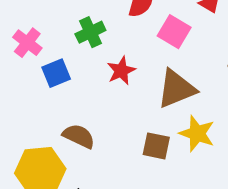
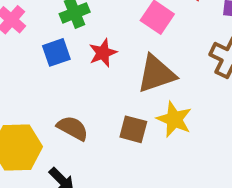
blue square: (56, 73) -> (56, 52), moved
brown semicircle: (79, 136) -> (73, 128), moved

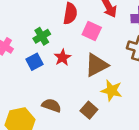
brown square: (133, 129) -> (89, 110), moved, turned 35

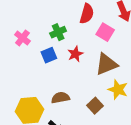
brown semicircle: (52, 105) -> (60, 98), turned -36

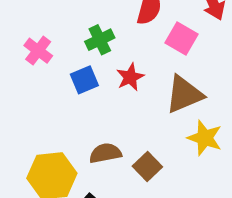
brown square: (95, 106) -> (147, 167), moved

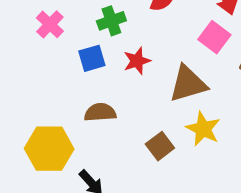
pink square: (181, 39) -> (214, 37), moved
brown semicircle: (105, 153) -> (100, 112), moved
brown square: (147, 167) -> (160, 146), moved

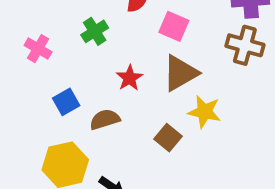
pink square: (214, 37) -> (174, 26), moved
blue square: (92, 58) -> (66, 102), moved
red star: (137, 61) -> (130, 78), moved

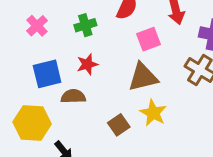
pink square: (174, 26) -> (149, 39), turned 30
red star: (130, 78) -> (87, 64), moved
blue square: (66, 102) -> (47, 74), size x1.4

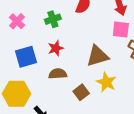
pink square: (149, 39) -> (121, 30), moved, turned 30
brown semicircle: (73, 96) -> (58, 74), moved

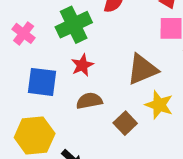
green cross: (53, 19) -> (74, 25), size x1.5
blue square: (26, 57) -> (42, 82), turned 30

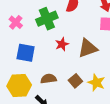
red star: (82, 65) -> (62, 44), moved
brown semicircle: (89, 101) -> (49, 79), moved
yellow star: (159, 105) -> (96, 83), moved

